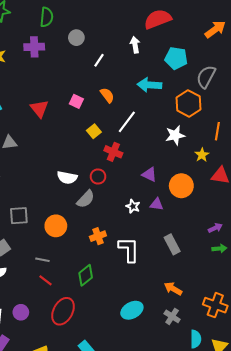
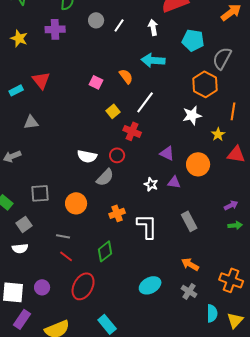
white line: (99, 60) -> (119, 25), moved
cyan arrow: (149, 85) -> (153, 60), moved
red triangle: (39, 109) -> (41, 80), moved

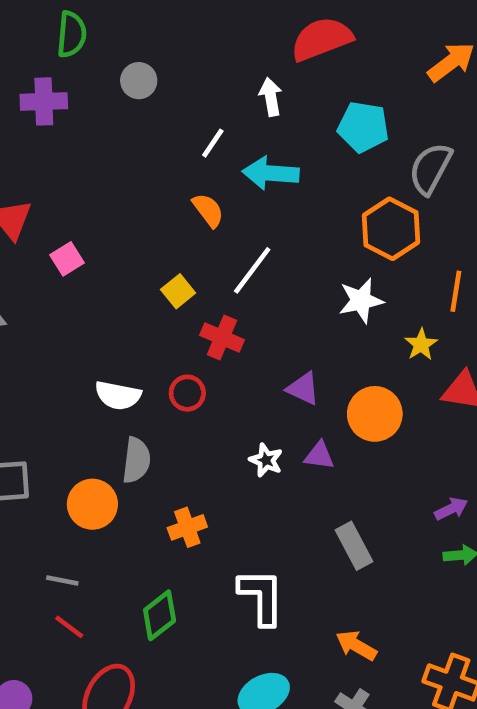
white line: (119, 25) -> (213, 143), moved
pink square: (96, 82) -> (67, 259), moved, turned 32
gray semicircle: (105, 177) -> (136, 460), moved, turned -36
white L-shape: (147, 226) -> (261, 597), moved

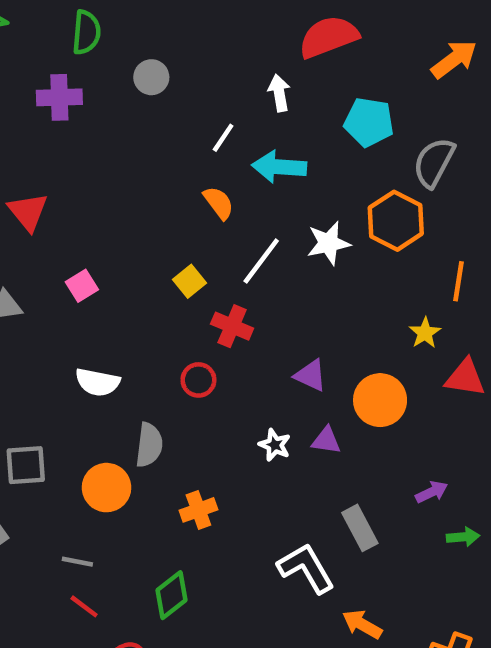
pink square: (67, 259) -> (82, 286), moved
white star: (361, 301) -> (328, 243), moved
white semicircle: (118, 395) -> (98, 382), moved
purple arrow: (451, 509) -> (432, 492), moved
white L-shape: (261, 597) -> (306, 568), moved, turned -30

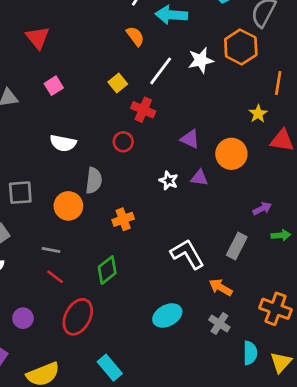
red triangle: (28, 212) -> (38, 38), moved
gray rectangle: (360, 528) -> (237, 246), moved, turned 55

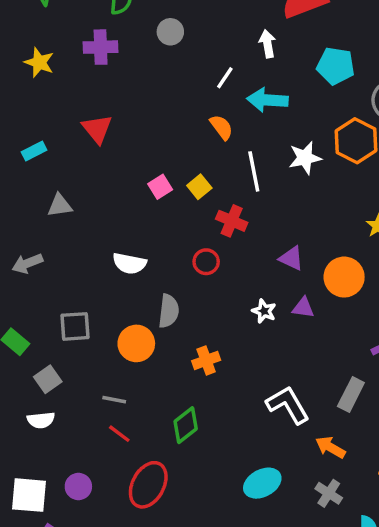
white line: (161, 71) -> (254, 171), turned -48
pink square: (54, 86) -> (160, 187), moved

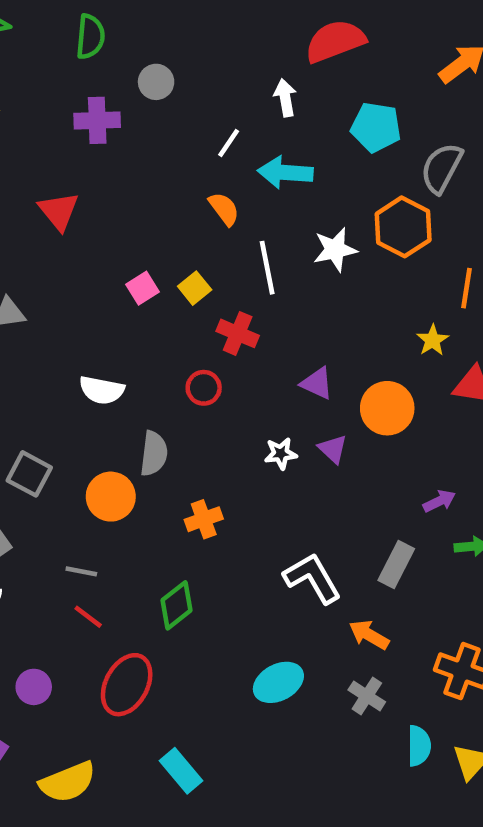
purple cross: (101, 47) -> (97, 120), moved
purple triangle: (303, 308) -> (333, 449), turned 35
white star: (264, 311) -> (281, 454), turned -30
gray square: (75, 326) -> (29, 474), turned 32

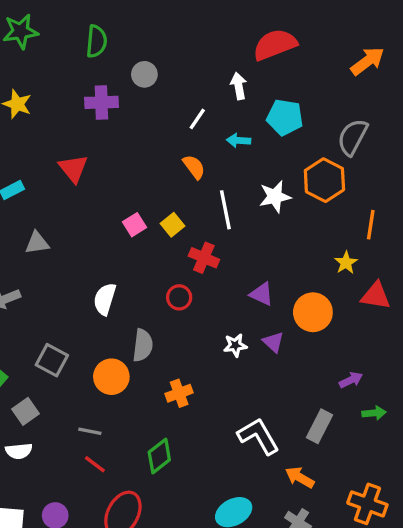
cyan pentagon: (376, 127) -> (285, 117), moved
cyan arrow: (285, 173) -> (239, 140), size x0.6
white semicircle: (102, 390) -> (105, 299), turned 96

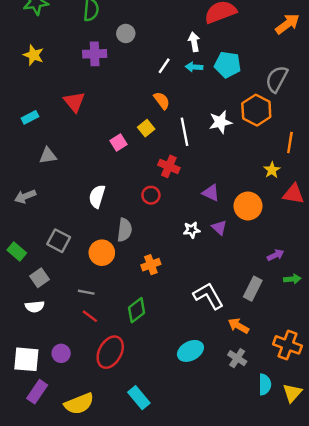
cyan arrow: (239, 140) -> (194, 67), moved
yellow square: (172, 225) -> (146, 128), moved

